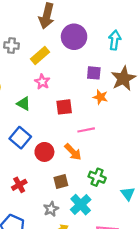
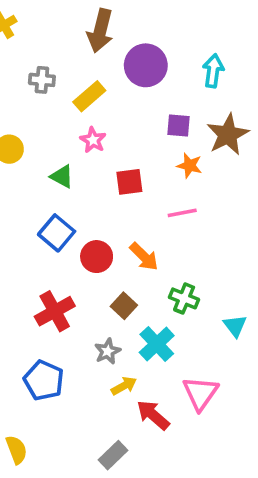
pink line: (86, 130) -> (182, 213), moved
brown square: (61, 182) -> (124, 306), turned -32
red cross: (19, 185) -> (55, 311), size x1.5

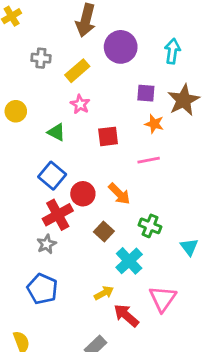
red cross: (55, 311) -> (58, 215), moved
gray star: (108, 351) -> (47, 244), moved

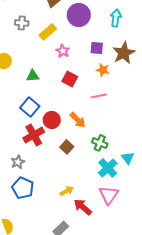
pink star: (80, 104) -> (63, 51), moved
green triangle: (56, 132) -> (33, 76), turned -32
red square: (108, 136) -> (70, 79), turned 35
gray star: (47, 244) -> (18, 162), moved
cyan cross: (129, 261) -> (108, 168), moved

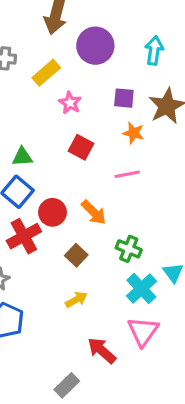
green triangle: (33, 76) -> (22, 157), moved
yellow arrow: (67, 191) -> (76, 300), moved

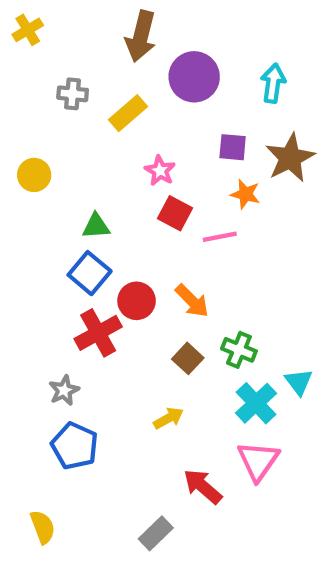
pink star: (70, 103) -> (160, 171), moved
pink line: (127, 174) -> (220, 237), moved
brown square: (76, 255) -> (188, 358), moved

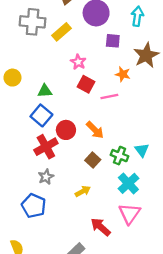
gray cross: (73, 94) -> (33, 22), size x1.6
purple square: (233, 147) -> (113, 41), moved
yellow circle: (34, 175) -> (12, 78), moved
cyan triangle: (299, 382) -> (142, 150), moved
gray star: (64, 390) -> (46, 177), moved

